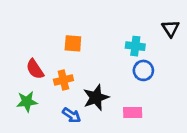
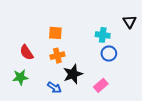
orange cross: (63, 80) -> (57, 56), moved
pink rectangle: (133, 112) -> (101, 85), turned -40

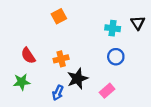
orange square: (55, 33) -> (59, 16), moved, turned -32
cyan cross: (103, 35) -> (113, 28), moved
blue arrow: (54, 87) -> (58, 93), turned 80

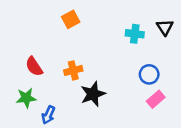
blue circle: (116, 57) -> (149, 74), moved
pink rectangle: (107, 91) -> (156, 99), moved
blue arrow: (58, 93) -> (48, 115), moved

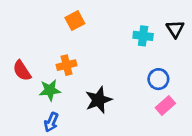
red semicircle: (34, 67) -> (22, 71), moved
orange cross: (73, 70) -> (67, 65), moved
green star: (26, 98) -> (50, 90), moved

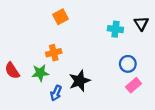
red semicircle: (22, 71) -> (12, 71), moved
blue arrow: (51, 122) -> (56, 93), moved

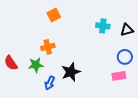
black triangle: (141, 23) -> (127, 30), moved, turned 48
blue circle: (128, 64) -> (125, 57), moved
pink rectangle: (133, 85) -> (119, 76), turned 32

